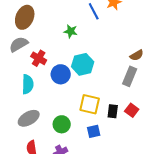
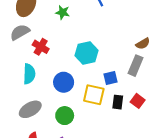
green star: (71, 31) -> (63, 12), moved
blue circle: (61, 74) -> (64, 82), moved
blue square: (94, 131) -> (111, 78), moved

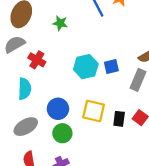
blue square: (111, 78) -> (111, 67), moved
blue circle: (64, 82) -> (58, 109), moved

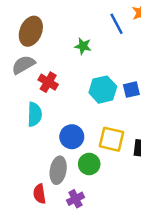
green star: (60, 23) -> (83, 46), moved
gray ellipse: (26, 127) -> (58, 170), moved, turned -50
green circle: (62, 133) -> (89, 164), moved

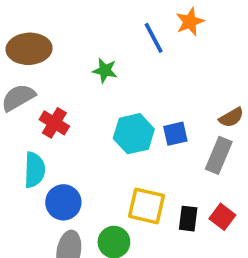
brown ellipse: (31, 31) -> (29, 49), turned 64
blue circle: (72, 137) -> (63, 202), moved

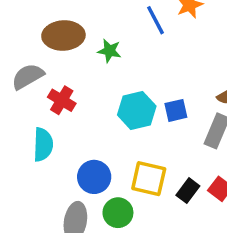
brown ellipse: (29, 49) -> (63, 36), moved
blue circle: (63, 202) -> (94, 177), moved
black rectangle: (188, 219) -> (188, 191), turned 30

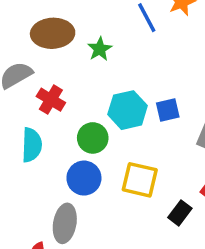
green star: (109, 51) -> (100, 49), turned 30
black rectangle: (188, 191) -> (180, 213), moved
green circle: (118, 213) -> (93, 138), moved

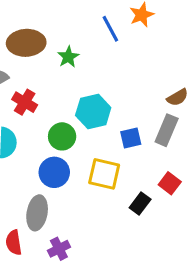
blue square: (168, 110) -> (131, 138), moved

